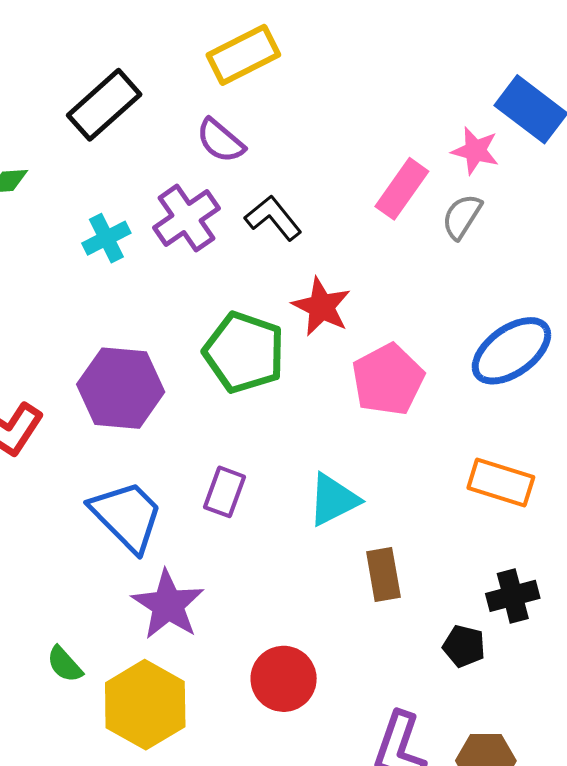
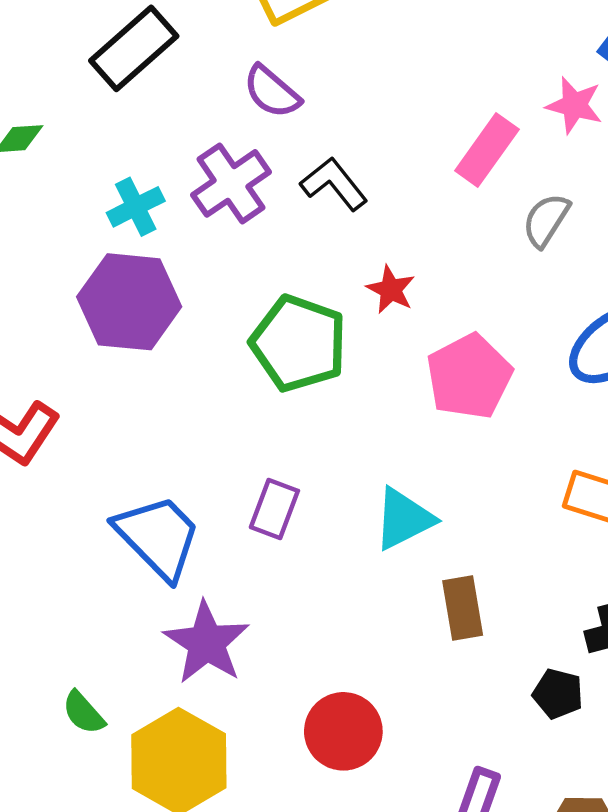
gray semicircle: (462, 217) -> (546, 220), moved
red star: (321, 307) -> (391, 290), size x0.7
purple hexagon: (121, 388) -> (129, 302), moved

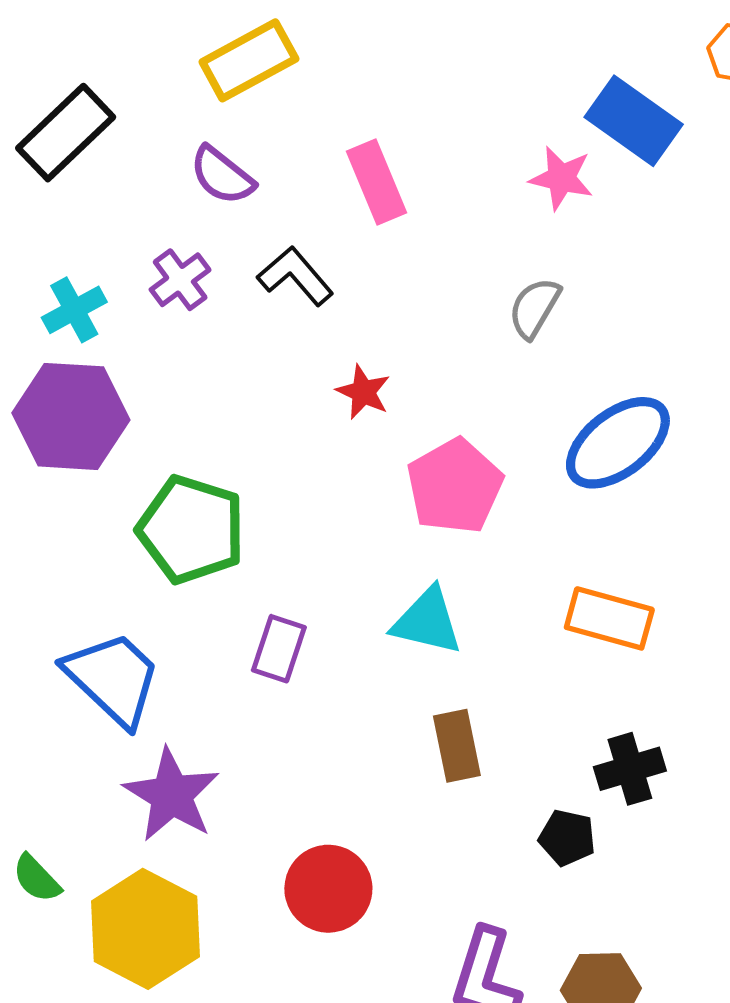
pink rectangle: (487, 150) -> (376, 182), moved, turned -56
purple cross: (231, 183) -> (180, 280), size x0.7
green pentagon: (299, 343) -> (191, 529), moved
purple rectangle: (274, 509) -> (279, 649), moved
cyan triangle: (404, 519) -> (427, 621), moved, turned 42

